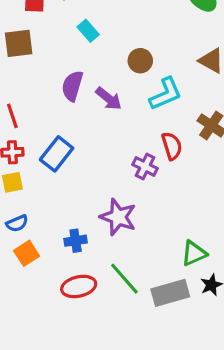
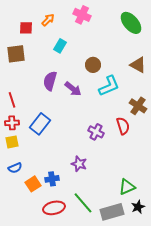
cyan rectangle: (88, 31) -> (60, 46), turned 72
red semicircle: (172, 146) -> (123, 126), moved
purple star: (118, 217) -> (79, 164), size x0.7
orange square: (27, 253) -> (33, 184), moved

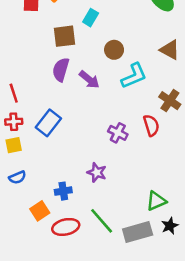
cyan rectangle: (60, 46) -> (91, 18), moved
brown square: (16, 54) -> (64, 36), moved
orange square: (33, 184) -> (40, 211), moved

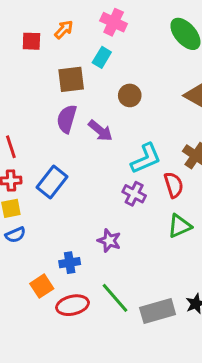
cyan L-shape: (134, 76) -> (146, 159), moved
blue semicircle: (17, 177) -> (15, 235), moved
green triangle: (156, 201) -> (180, 226), moved

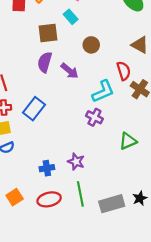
cyan rectangle: (102, 57) -> (71, 17), turned -72
red semicircle: (174, 185) -> (124, 71), moved
purple star: (109, 241) -> (76, 162), moved
orange square: (42, 286) -> (15, 197), moved
green line: (115, 298) -> (80, 194), turned 30

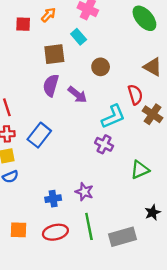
orange square: (15, 197) -> (18, 230), turned 35
black star: (140, 198) -> (153, 213), moved

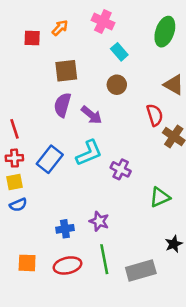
green ellipse: (144, 18) -> (165, 32), turned 60
cyan rectangle: (79, 37) -> (119, 52), moved
cyan L-shape: (113, 117) -> (89, 153), moved

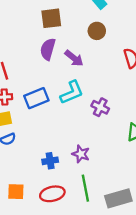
blue rectangle: (50, 159) -> (36, 98), turned 30

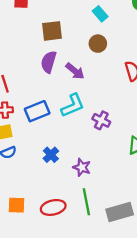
blue cross: (50, 161) -> (51, 155), moved, turned -35

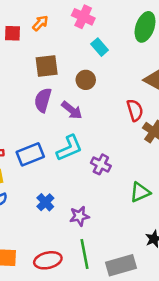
brown circle: (98, 44) -> (86, 80), moved
purple star: (82, 167) -> (79, 216), turned -30

